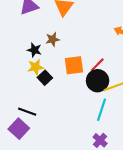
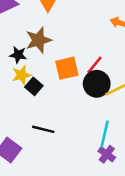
brown star: (53, 39) -> (38, 40), size x1.5
cyan line: (102, 110) -> (105, 134), moved
black line: (27, 112) -> (43, 129), moved

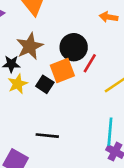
black circle: (97, 84) -> (74, 47), moved
black square: (34, 86) -> (45, 84), moved

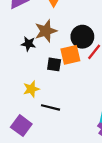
yellow star: (18, 84) -> (31, 89), moved
black square: (45, 84) -> (54, 64), turned -32

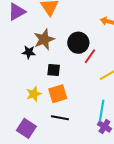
orange square: (70, 55) -> (58, 94), moved
black line: (51, 107) -> (60, 118), moved

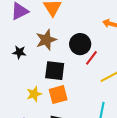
black star: (29, 52) -> (19, 52), moved
black square: (54, 70) -> (55, 71), size x1.5

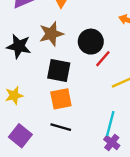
black star: (19, 52) -> (19, 46), size x1.5
yellow star: (34, 94) -> (14, 95), moved

